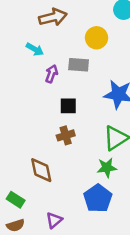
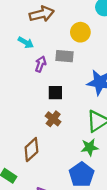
brown cross: (66, 135) -> (53, 119), turned -35
brown diamond: (41, 170) -> (31, 150), turned 60

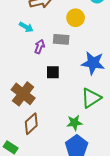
brown cross: (53, 119) -> (23, 94), moved, size x1.6
green star: (90, 147) -> (74, 123), moved

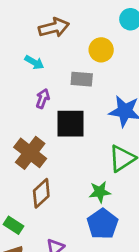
purple arrow: (40, 47) -> (43, 99), moved
black square: (53, 72) -> (71, 124), size x1.6

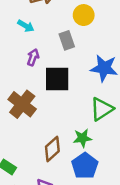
gray rectangle: (82, 79) -> (67, 40), turned 66
brown diamond: (41, 193) -> (52, 149), moved

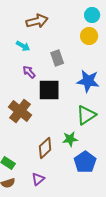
yellow circle: (84, 15) -> (89, 36), moved
purple arrow: (33, 57) -> (29, 72), turned -64
blue pentagon: (85, 166) -> (85, 162), moved

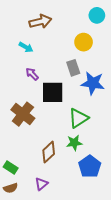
yellow circle: (89, 36) -> (84, 42), moved
gray rectangle: (57, 58) -> (73, 68), moved
green triangle: (86, 115) -> (78, 118), moved

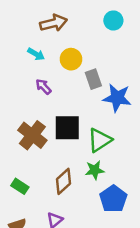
cyan circle: (97, 15) -> (113, 20), moved
yellow circle: (84, 42) -> (71, 59), moved
black square: (53, 92) -> (67, 128), moved
green rectangle: (11, 167) -> (20, 186), moved

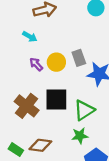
yellow circle: (71, 59) -> (56, 62), moved
brown diamond: (64, 181) -> (40, 145), moved, turned 50

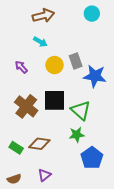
cyan arrow: (30, 37) -> (40, 42), moved
purple arrow: (36, 64) -> (21, 67), moved
green triangle: (84, 110) -> (81, 110), turned -45

